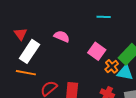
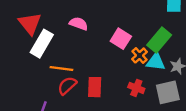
red triangle: (20, 34) -> (30, 24), size x1.5
orange line: (26, 73) -> (61, 68), moved

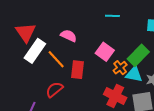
orange line: (61, 68) -> (56, 59), moved, turned 36
red rectangle: (95, 87) -> (77, 70), moved
red cross: (136, 88) -> (115, 96), size x1.5

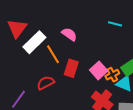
red triangle: (26, 33) -> (17, 28), moved
pink square: (105, 52) -> (99, 70), moved

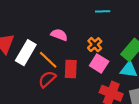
orange cross: (112, 75) -> (95, 45), moved
red semicircle: (46, 83) -> (47, 79), moved

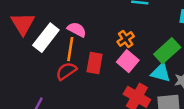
pink semicircle: (59, 35) -> (77, 30), moved
orange line: (48, 60) -> (70, 49), turned 48

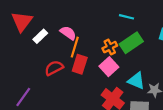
white rectangle: (46, 38) -> (40, 36), size x0.6
orange line: (70, 49) -> (75, 47), moved
green rectangle: (167, 51) -> (131, 43), moved

